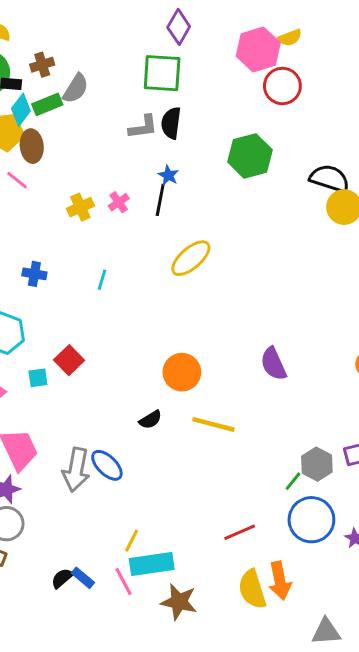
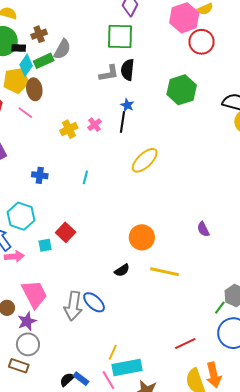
purple semicircle: (273, 364) -> (203, 229), size x0.7

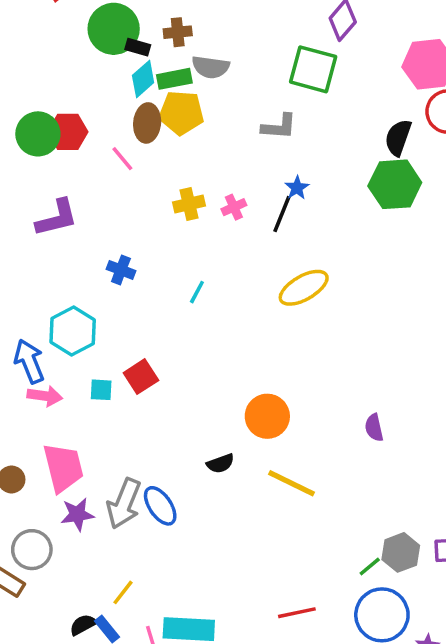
gray semicircle: (62, 49) -> (211, 67), turned 55
black semicircle: (128, 70) -> (398, 138), moved
yellow pentagon: (16, 81) -> (181, 113), moved
purple star: (27, 321) -> (77, 514), moved
yellow line: (113, 352) -> (123, 592), moved

